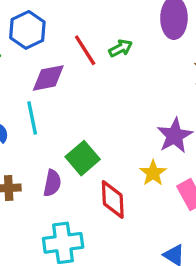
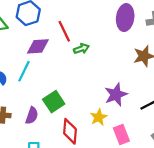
green arrow: (121, 48) -> (81, 49), moved
cyan line: (32, 118) -> (24, 71), turned 30

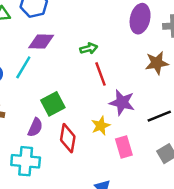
red line: (64, 31) -> (101, 74), moved
purple star: (116, 95) -> (122, 102), turned 30
purple semicircle: (32, 116) -> (35, 127), moved

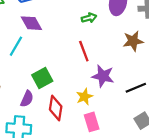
purple diamond: (41, 41) -> (31, 23), turned 60
green arrow: (89, 48) -> (89, 18), moved
pink rectangle: (124, 147) -> (92, 122), moved

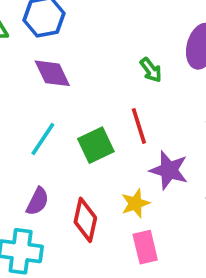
green arrow: (89, 18) -> (151, 70), turned 64
cyan line: (16, 46) -> (43, 139), moved
green square: (42, 78) -> (96, 145), moved

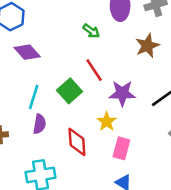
purple semicircle: (37, 201) -> (39, 124), moved
pink rectangle: (145, 247) -> (121, 148), turned 45

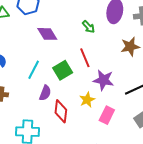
purple diamond: (27, 52) -> (47, 34), moved
purple semicircle: (39, 124) -> (45, 93), moved
pink rectangle: (121, 148) -> (107, 115), moved

